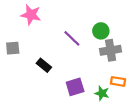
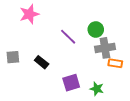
pink star: (31, 15) -> (29, 14), turned -30
gray square: (13, 48) -> (13, 57), moved
orange rectangle: (118, 81) -> (115, 63), moved

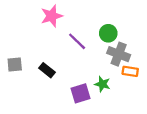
pink star: (29, 14) -> (52, 16), moved
gray cross: (105, 48) -> (119, 54), turned 30
green star: (97, 89) -> (102, 84), moved

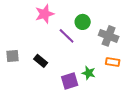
green circle: (108, 33) -> (83, 22), moved
gray cross: (119, 54) -> (109, 36), moved

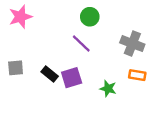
pink star: (45, 14) -> (20, 17), moved
green circle: (83, 22) -> (90, 17), moved
purple square: (70, 81) -> (72, 78), moved

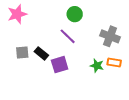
gray square: (16, 68) -> (22, 52), moved
black rectangle: (50, 74) -> (41, 53), moved
green star: (108, 89) -> (97, 66), moved

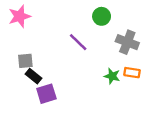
green circle: (75, 14) -> (102, 16), moved
black rectangle: (41, 53) -> (34, 76), moved
purple square: (60, 65) -> (46, 94), moved

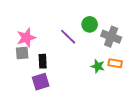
pink star: (20, 16) -> (26, 38), moved
green circle: (102, 16) -> (90, 24), moved
black rectangle: (34, 76) -> (43, 61), moved, turned 48

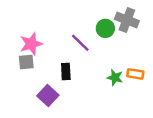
gray cross: (111, 37) -> (127, 20), moved
black rectangle: (43, 61) -> (66, 72), moved
purple square: (41, 82) -> (48, 95), turned -30

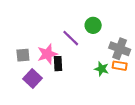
gray cross: (127, 20) -> (120, 49), moved
pink star: (31, 44) -> (47, 54), moved
purple square: (48, 95) -> (33, 78), moved

